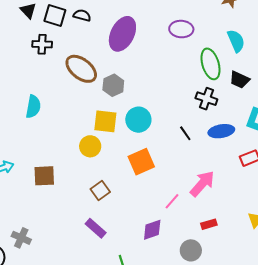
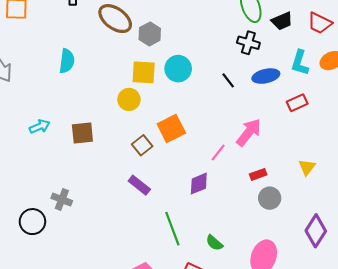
black trapezoid: (240, 80) -> (282, 21), turned -45
orange square: (141, 162) -> (171, 128), moved
gray circle: (191, 250) -> (270, 198), moved

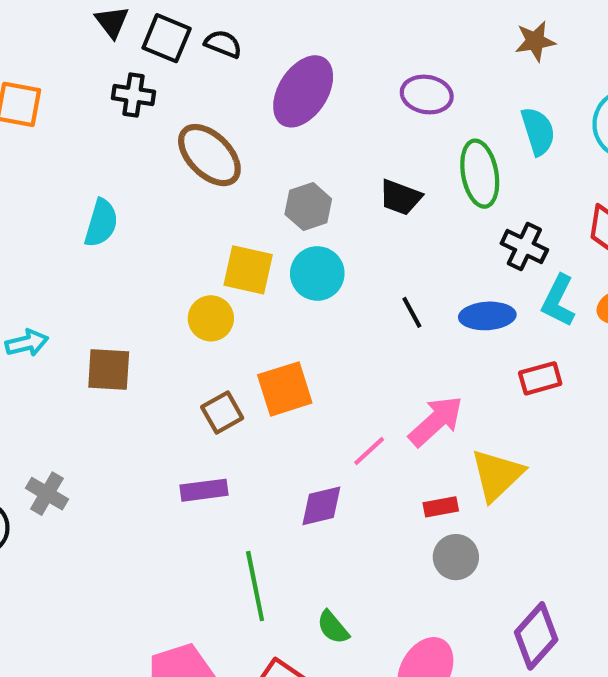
black trapezoid: (282, 21) -> (400, 197), moved, turned 35
gray hexagon: (150, 34) -> (308, 207), moved
black cross: (248, 43) -> (524, 247), moved
yellow triangle: (307, 167) -> (497, 475), moved, size x1.6
purple rectangle: (139, 185) -> (204, 490), turned -55

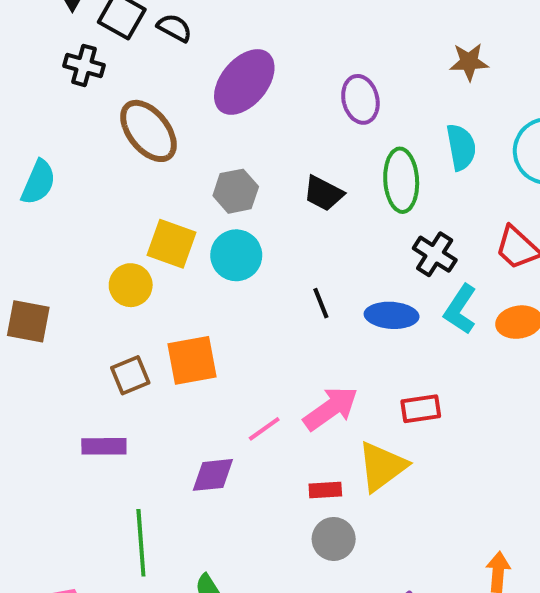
purple ellipse: (427, 95) -> (360, 99), turned 60
red rectangle: (540, 378) -> (421, 409), moved

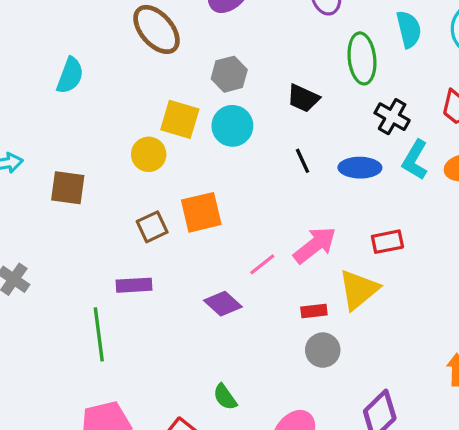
black trapezoid: (324, 193) -> (303, 98), moved
purple diamond: (213, 475) -> (223, 304), turned 51
green line: (141, 543) -> (99, 334), moved

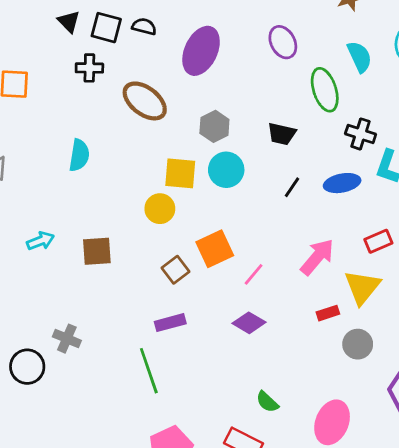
black line: (303, 161) -> (292, 187), turned 70
pink line: (262, 264) -> (254, 274), moved
gray circle: (323, 350) -> (358, 344), moved

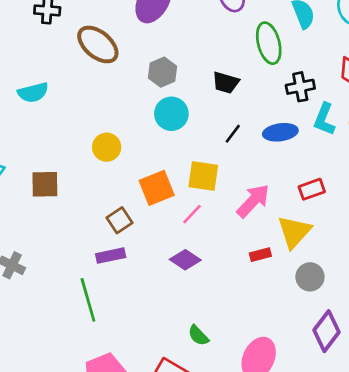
black cross: (361, 134) -> (300, 87), turned -32
cyan semicircle: (79, 155) -> (33, 92), turned 64
yellow square: (180, 173) -> (203, 176), moved
brown square: (175, 270) -> (120, 220), moved
gray circle: (358, 344) -> (310, 277), moved

